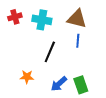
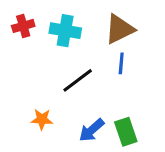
brown triangle: (77, 19) -> (120, 29), turned -40
black line: (50, 52) -> (78, 80), turned 30

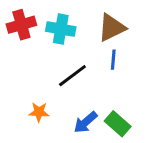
red cross: (23, 26) -> (21, 25), size x1.4
green rectangle: (126, 132) -> (118, 124), turned -30

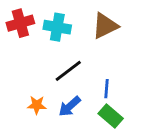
blue line: (113, 60) -> (106, 89), moved
blue arrow: (86, 122) -> (70, 106), moved

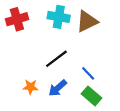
cyan cross: (57, 27) -> (59, 17), moved
blue line: (106, 89) -> (88, 73), turned -49

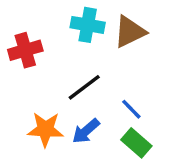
red cross: (17, 19) -> (25, 50), moved
orange star: (30, 87) -> (45, 129), size x1.5

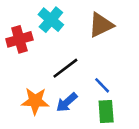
cyan cross: (88, 25) -> (51, 20), moved, turned 30
green rectangle: (136, 143) -> (106, 112), turned 45

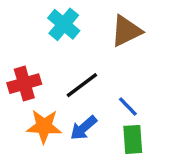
red cross: (19, 39) -> (24, 84), moved

